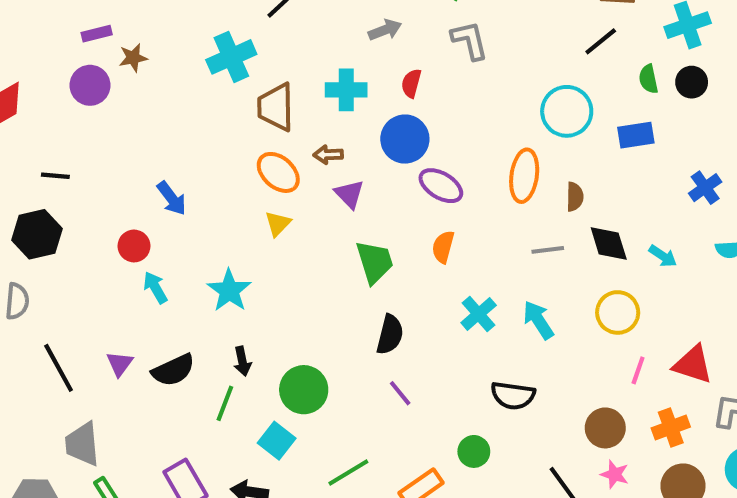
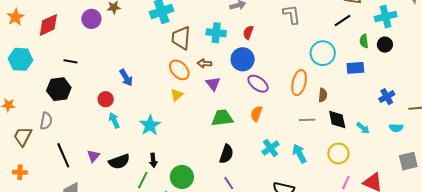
gray L-shape: (470, 40) -> (292, 14), moved
green trapezoid: (375, 262) -> (222, 118), turned -85

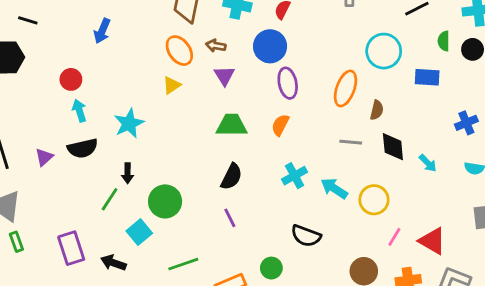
blue arrow: (126, 78) -> (102, 31), moved, turned 48
purple ellipse: (258, 84) -> (288, 83), turned 35
cyan arrow: (299, 154) -> (334, 188), turned -36
yellow circle: (338, 154) -> (374, 200), moved
black semicircle: (119, 162) -> (83, 148), moved

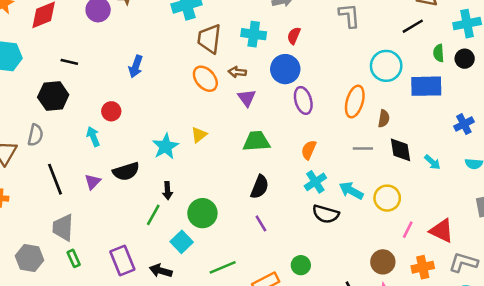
blue rectangle: (427, 77) -> (426, 86), size x1.4
yellow triangle: (172, 85) -> (199, 135), moved
cyan arrow: (79, 111) -> (93, 136), moved
orange semicircle: (280, 125) -> (309, 150), moved
black semicircle: (306, 236) -> (326, 214), moved

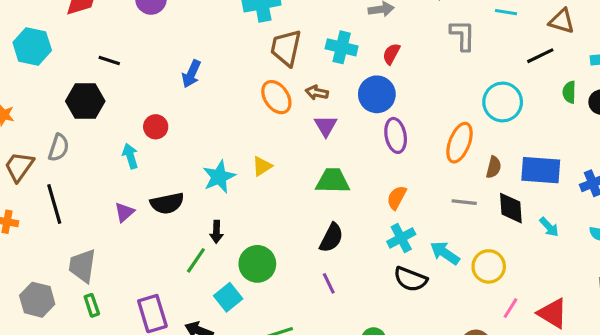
blue rectangle: (426, 86) -> (541, 170), moved
black line: (55, 179) -> (54, 204), moved

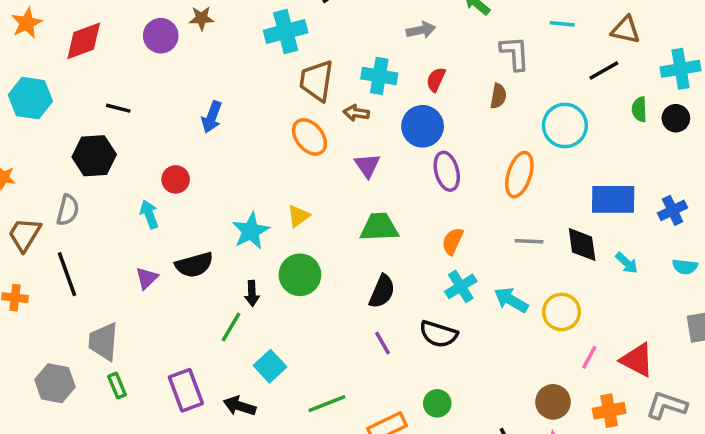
brown arrow: (317, 93) -> (356, 113), moved
brown semicircle: (494, 167) -> (498, 96), moved
green circle: (257, 264) -> (300, 275), moved
black semicircle: (410, 279) -> (438, 334), moved

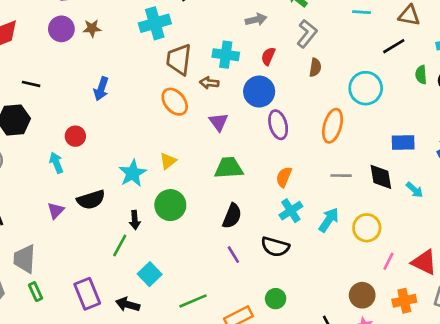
brown star: (202, 18) -> (92, 28), moved
gray L-shape: (515, 53) -> (307, 34), moved, turned 44
blue rectangle: (613, 199) -> (403, 143), size x0.7
cyan arrow: (511, 300) -> (329, 220), turned 95

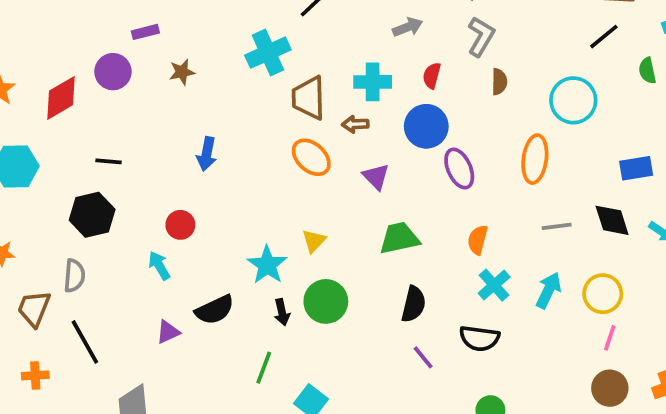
purple circle: (61, 29) -> (113, 72), moved
purple triangle: (56, 211) -> (168, 332), turned 30
black arrow: (135, 220) -> (282, 312), moved
pink line: (388, 261) -> (610, 338), moved

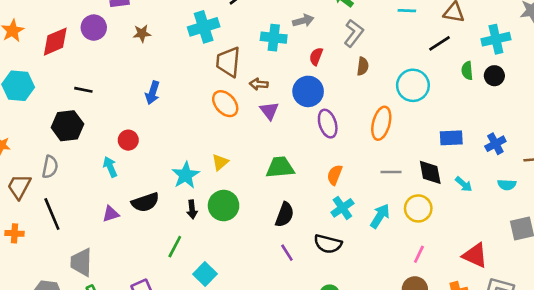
cyan cross: (373, 82) -> (274, 38), moved
purple triangle: (376, 177) -> (269, 111), moved
yellow circle: (603, 294) -> (418, 208), moved

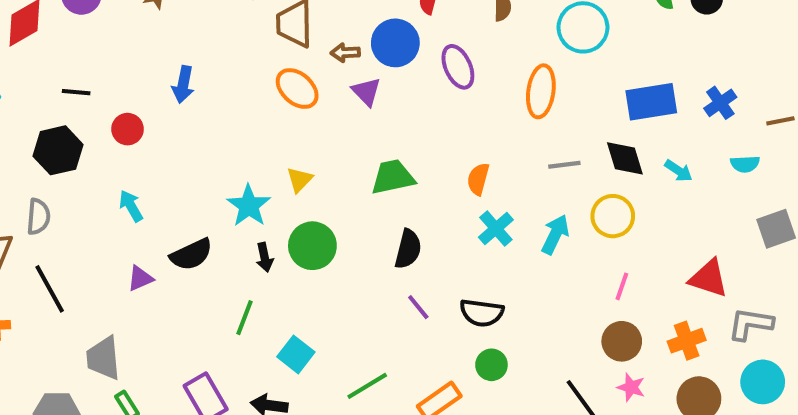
blue circle: (308, 91) -> (395, 43), moved
purple ellipse: (328, 124) -> (458, 67), moved
blue rectangle: (451, 138) -> (651, 102), size x1.4
red circle: (128, 140) -> (128, 129), moved
black semicircle: (328, 244) -> (482, 313), moved

